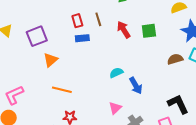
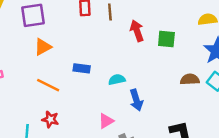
blue rectangle: (82, 38) -> (82, 68), moved

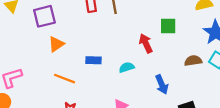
red arrow: (137, 31) -> (146, 43), moved
blue arrow: (136, 100) -> (162, 84), moved

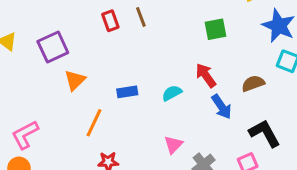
red arrow: (146, 43) -> (206, 75), moved
brown semicircle: (193, 61) -> (253, 83), moved
orange line: (65, 79) -> (94, 123), turned -75

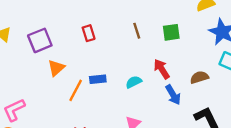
brown line: (141, 17) -> (137, 31), moved
red rectangle: (110, 21) -> (89, 33), moved
orange line: (94, 123) -> (76, 90), moved

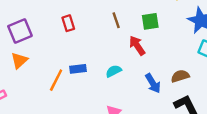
orange triangle: (56, 68) -> (19, 60), moved
red arrow: (162, 69) -> (137, 46), moved
brown semicircle: (199, 77) -> (180, 76), moved

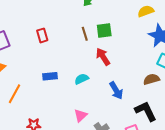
green square: (150, 21) -> (104, 30), moved
brown semicircle: (180, 76) -> (151, 79), moved
orange line: (56, 80) -> (14, 94), moved

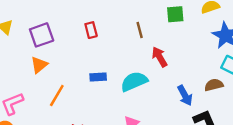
green square: (104, 30) -> (175, 14), moved
cyan semicircle: (82, 79) -> (134, 81), size x1.6
blue arrow: (116, 91) -> (185, 95), moved

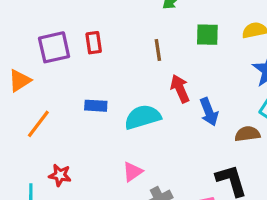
purple square: (42, 35) -> (54, 47), moved
blue arrow: (185, 95) -> (209, 112), moved

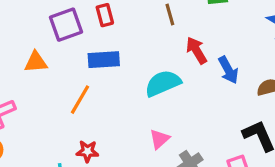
orange triangle: (20, 81) -> (36, 62), turned 35
blue rectangle: (96, 106) -> (104, 60), moved, size x1.4
orange line: (38, 124) -> (80, 100), moved

